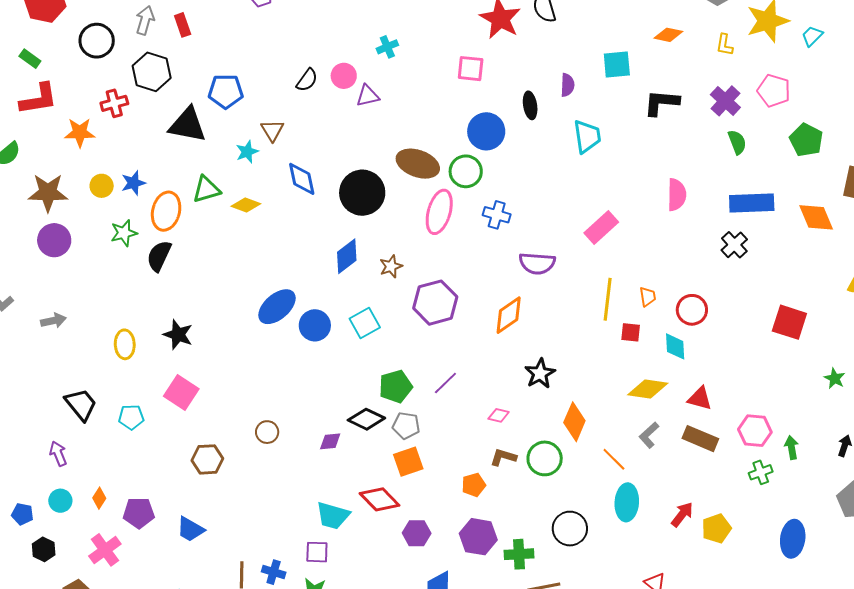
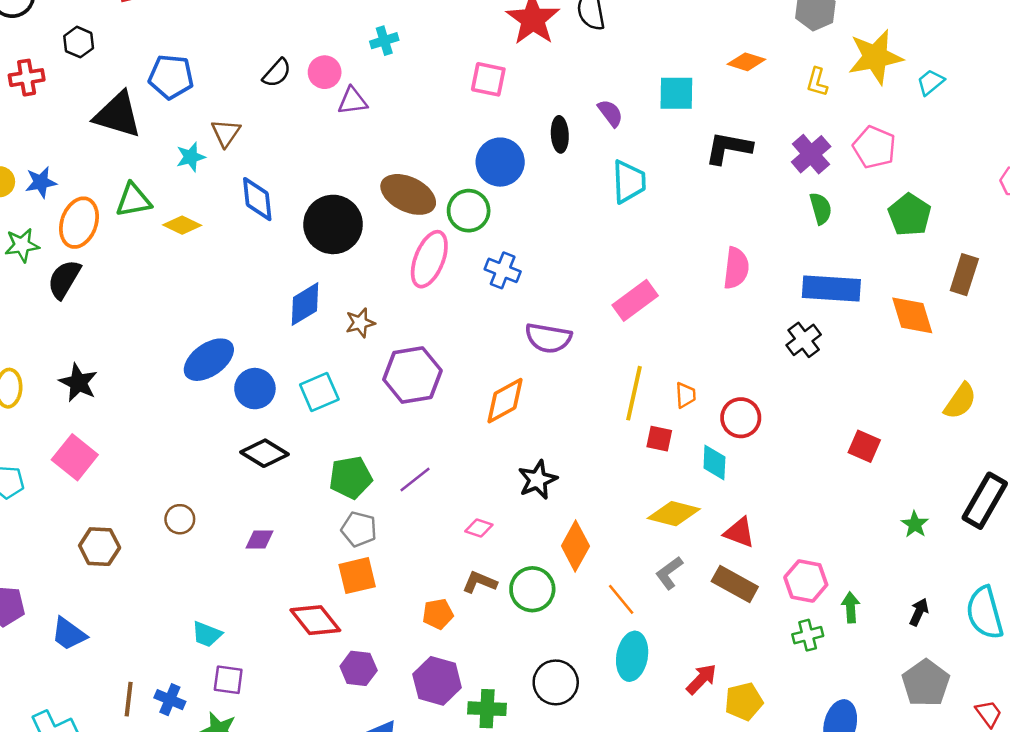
black hexagon: (152, 72) -> (79, 42), size x0.6
purple semicircle: (567, 85) -> (610, 113), turned -45
red square: (789, 322) -> (864, 446), size x0.7
black diamond: (366, 419) -> (264, 453), moved
cyan trapezoid: (333, 516) -> (207, 634), moved, size x0.7

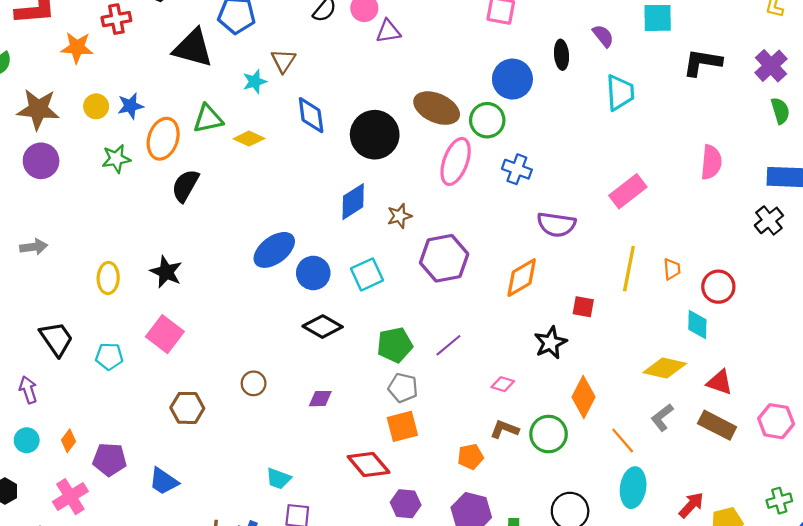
black semicircle: (64, 279) -> (185, 186), moved
red square: (659, 439) -> (583, 307), moved
green cross: (808, 635) -> (779, 501), moved

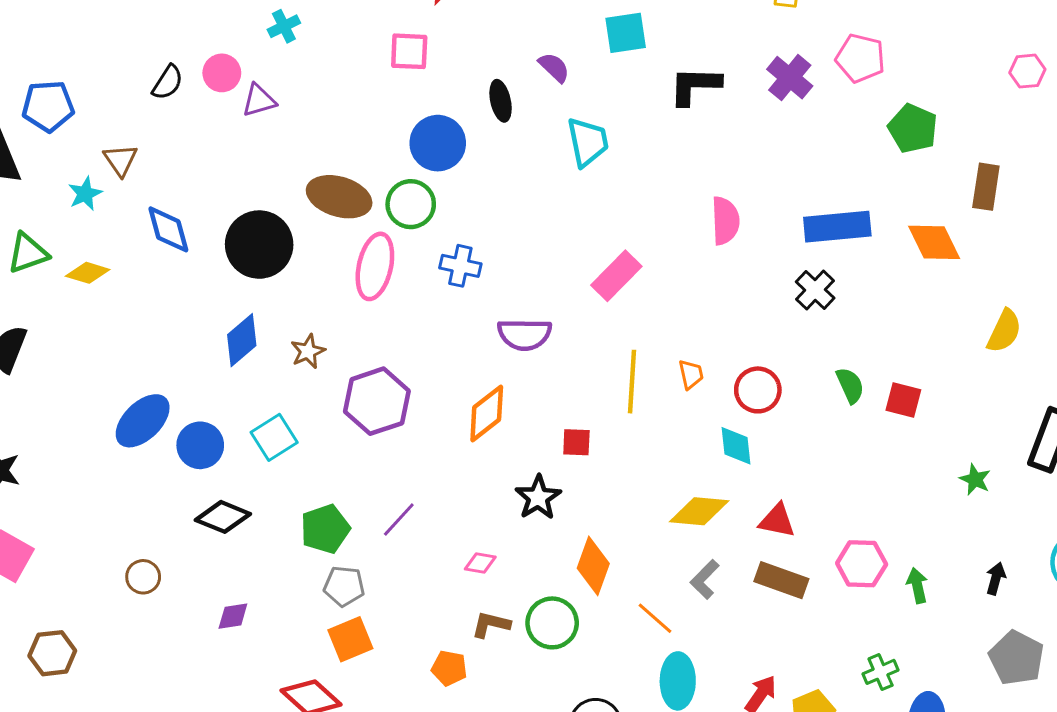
green semicircle: (780, 111) -> (850, 385), moved
brown circle: (254, 383) -> (143, 577), moved
orange pentagon: (470, 457) -> (449, 668), turned 30

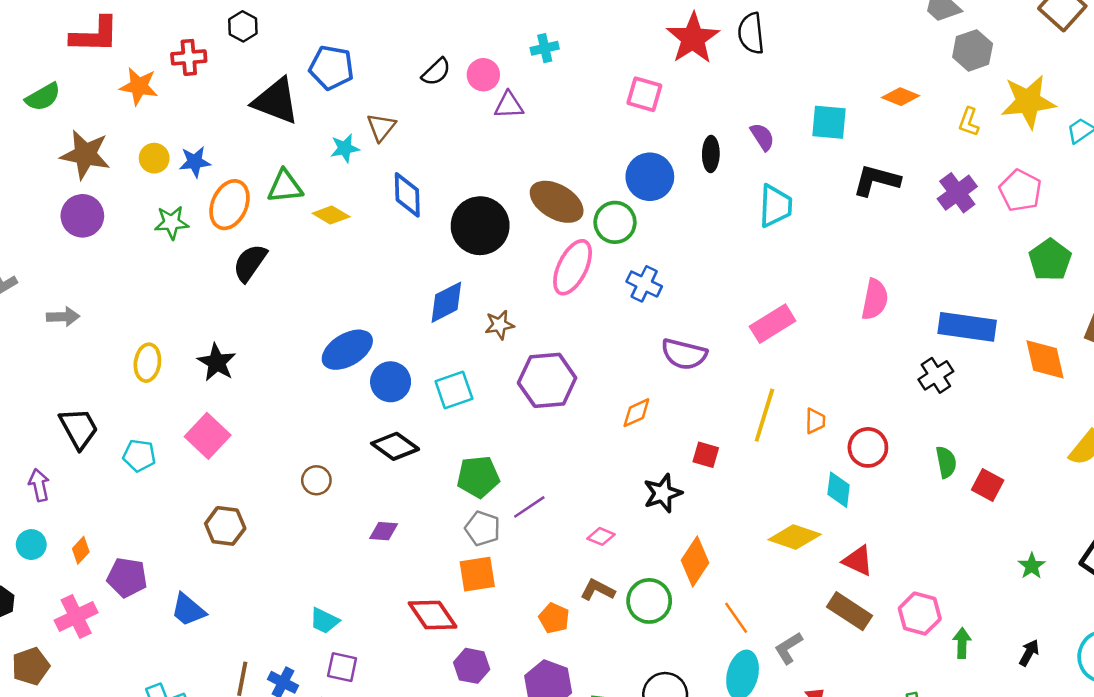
orange diamond: (487, 414) -> (636, 413), size x0.7
purple line: (399, 520) -> (529, 507), moved
gray L-shape: (705, 579) -> (789, 648), moved

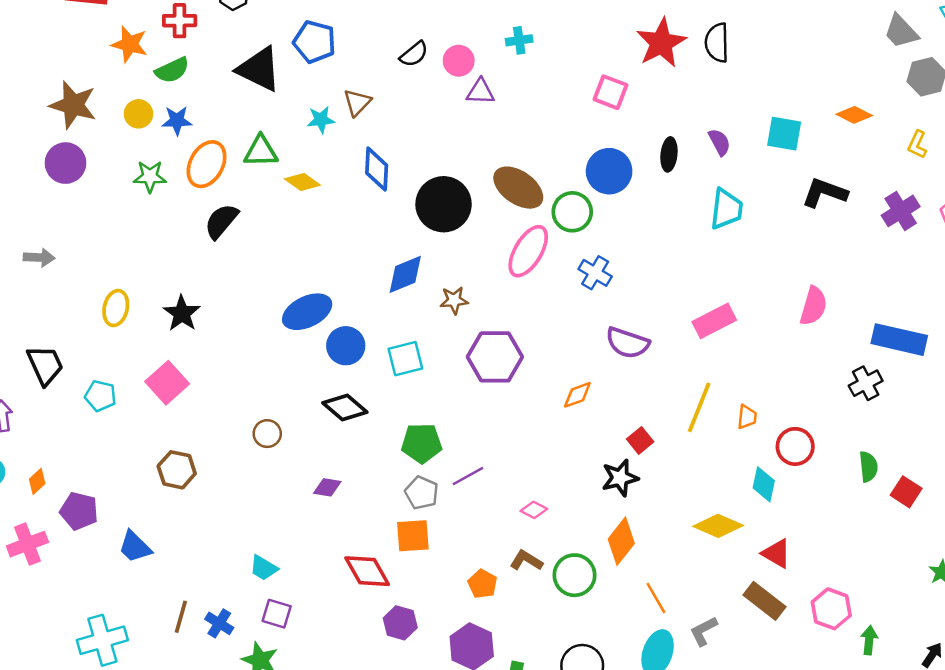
green semicircle: (43, 97) -> (172, 70), moved
red square: (706, 455) -> (640, 440), turned 30
black star: (663, 493) -> (620, 478), moved

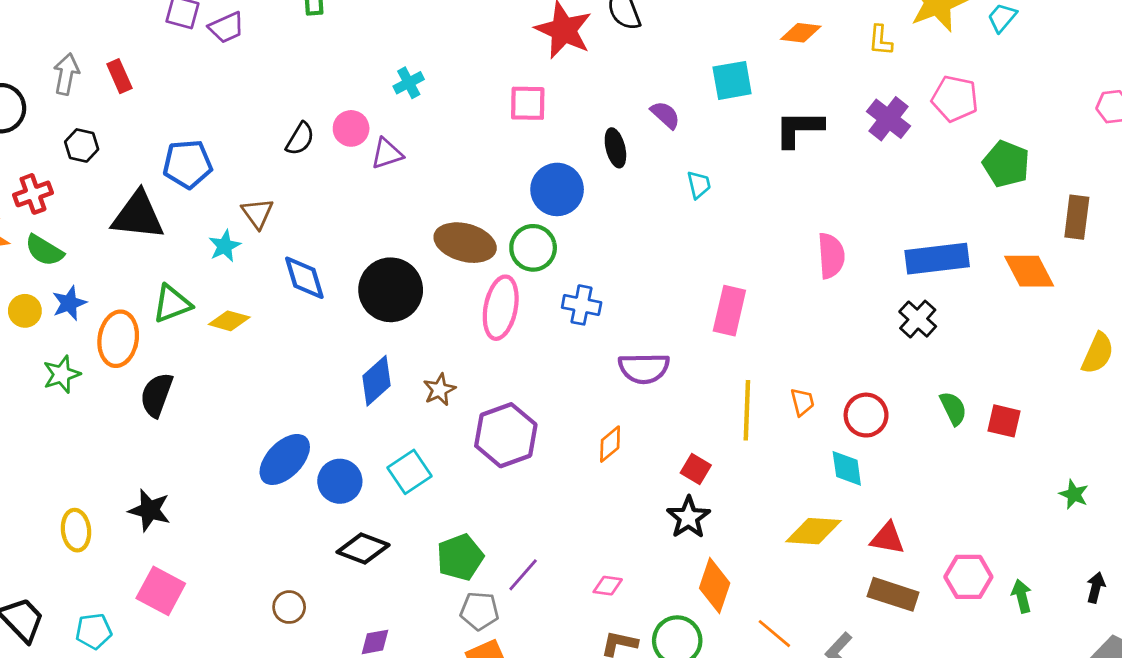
green semicircle: (172, 70) -> (44, 250), turned 76
cyan trapezoid: (726, 209) -> (699, 185), size x0.6
pink rectangle: (714, 321) -> (729, 311), turned -30

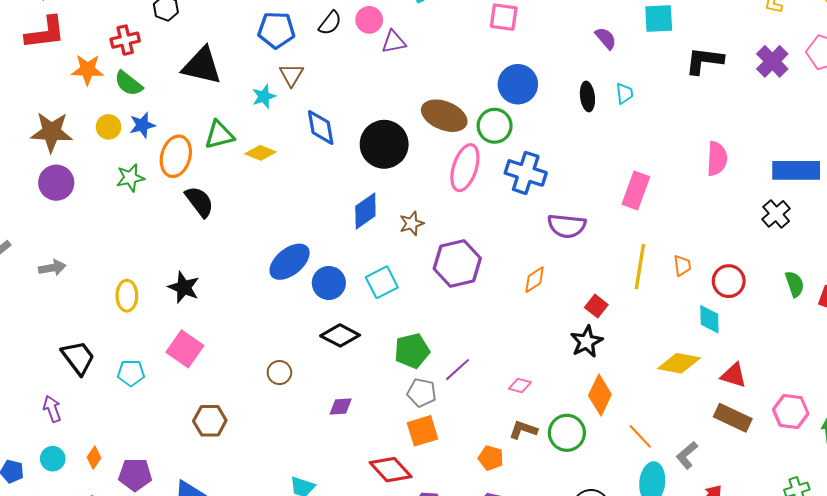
black ellipse: (615, 148) -> (587, 96), moved
blue pentagon: (188, 164) -> (276, 30), moved
blue cross: (582, 305) -> (526, 173), size x1.4
black semicircle: (157, 395) -> (199, 202), turned 116

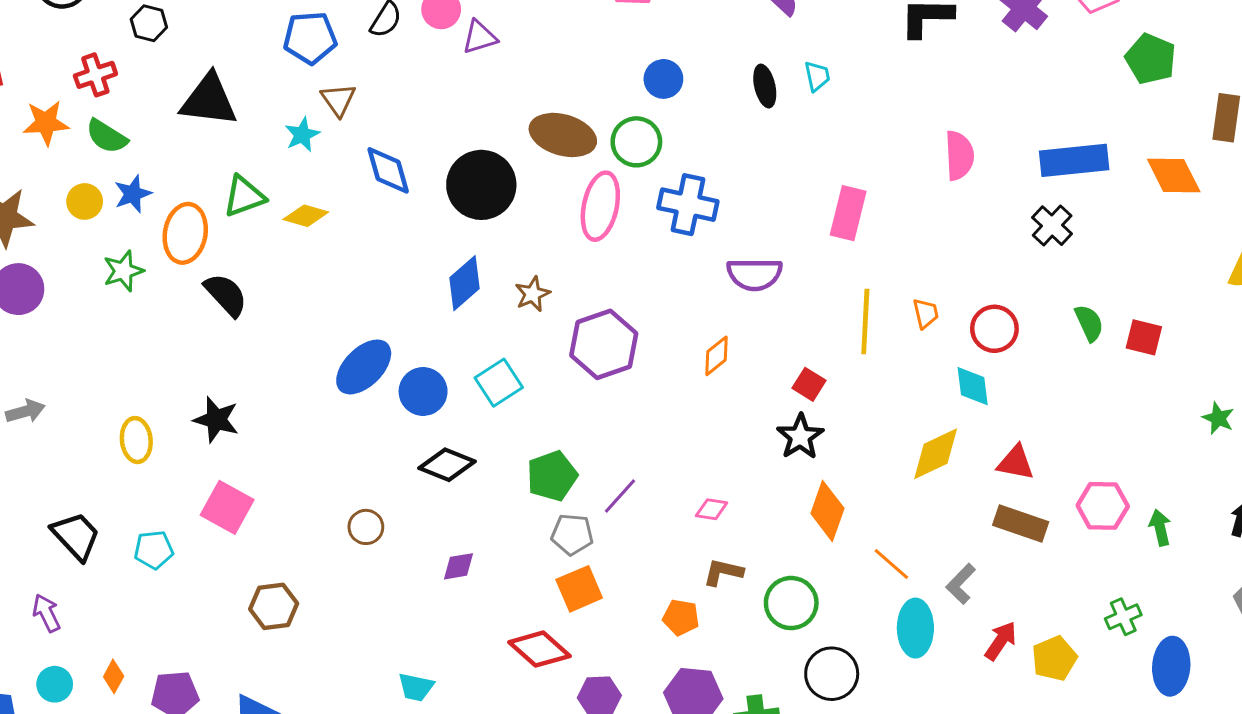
blue circle: (518, 84) -> (663, 79), size x0.7
yellow diamond: (679, 363) -> (936, 454), turned -30
green circle: (567, 433) -> (791, 603), moved

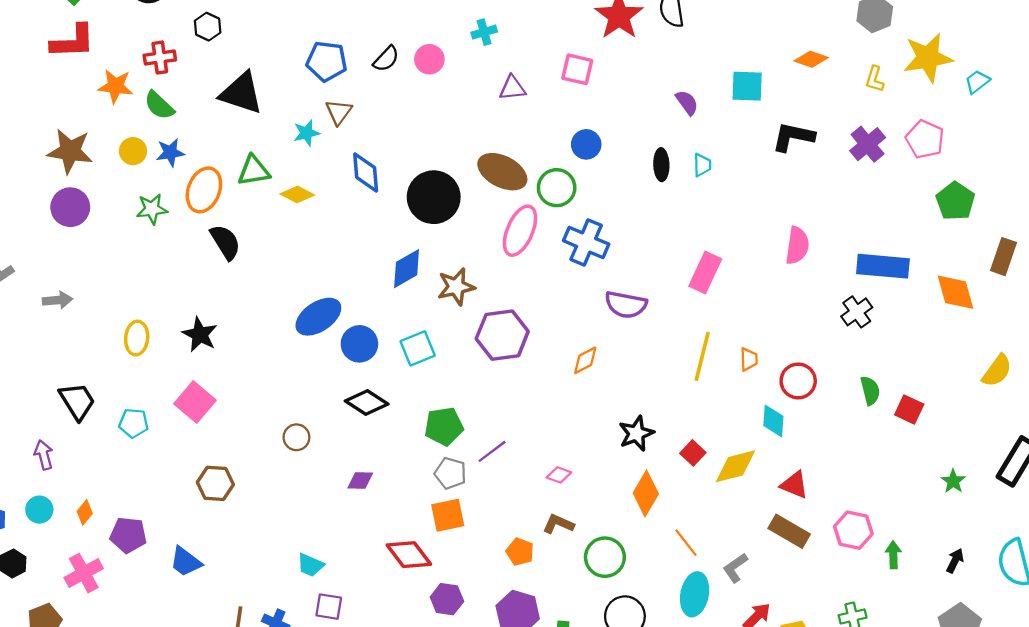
purple triangle: (480, 37) -> (512, 88), moved
brown star: (533, 294) -> (456, 287), size x1.4
red square: (809, 384) -> (693, 453), moved

